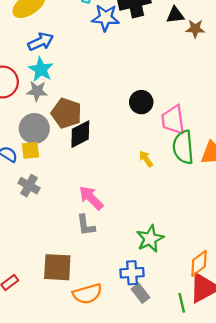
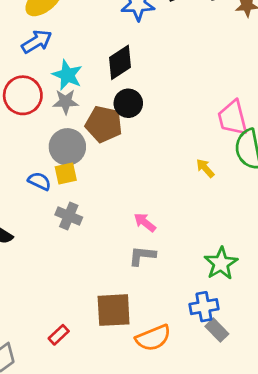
blue arrow: (41, 42) -> (37, 42), moved
black circle: (141, 102) -> (128, 103), moved
black diamond: (80, 134) -> (120, 62), moved
pink arrow: (91, 198) -> (145, 222), size x0.7
gray L-shape: (86, 225) -> (142, 256), turned 110

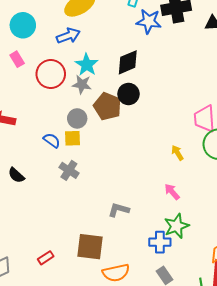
gray circle: (67, 147) -> (77, 118), size x0.7
pink arrow: (145, 222) -> (172, 192), moved
blue cross: (204, 307) -> (160, 242), moved

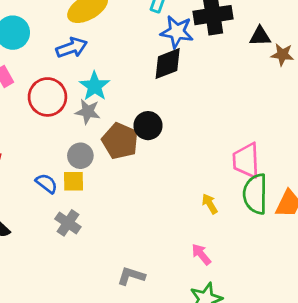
black diamond: (128, 62) -> (168, 64), moved

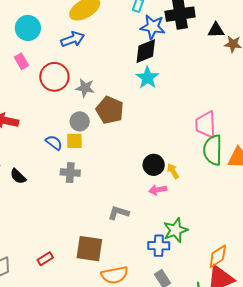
cyan star: (95, 86) -> (147, 78), moved
black circle: (148, 126) -> (154, 165), moved
yellow arrow: (210, 204) -> (173, 171), moved
gray cross: (68, 223) -> (70, 173), turned -30
pink arrow: (201, 254) -> (158, 190), moved, turned -60

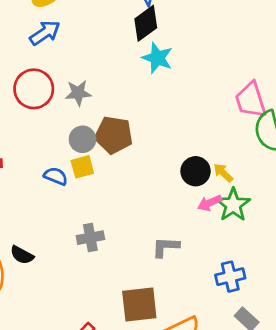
brown pentagon: (110, 110) -> (114, 135), moved
gray cross: (70, 173) -> (90, 238), moved
black semicircle: (18, 176) -> (22, 255), moved
green star: (175, 230) -> (233, 205), moved

